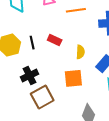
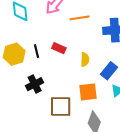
orange square: (73, 78) -> (88, 92), moved
brown square: (42, 97) -> (61, 107), moved, turned 30

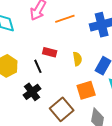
black line: (37, 51) -> (38, 66), moved
brown square: (61, 107) -> (62, 109), turned -30

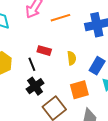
black cross: (32, 92) -> (35, 86), moved

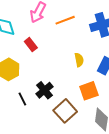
red rectangle: (44, 51) -> (31, 45), moved, turned 40
black line: (32, 64) -> (22, 99), moved

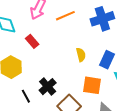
orange square: (89, 91) -> (92, 85), turned 30

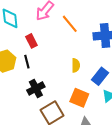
orange line: (65, 16) -> (70, 24), turned 60
black line: (26, 96) -> (27, 62), moved

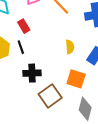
black cross: (36, 88) -> (32, 73), turned 30

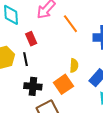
orange square: (76, 79) -> (63, 84), moved, turned 30

